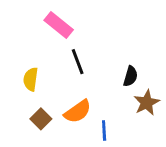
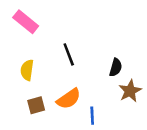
pink rectangle: (59, 25) -> (26, 22), moved
brown square: (41, 119) -> (36, 105), turned 30

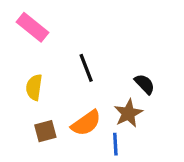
black semicircle: (116, 67) -> (145, 84), turned -60
brown star: (130, 91) -> (128, 113), moved

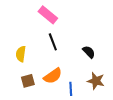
pink rectangle: (32, 27) -> (48, 15), moved
brown star: (128, 113) -> (96, 81), moved, turned -30

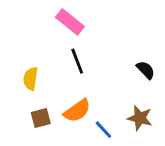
black semicircle: (89, 52) -> (146, 70), moved
blue line: (71, 89) -> (103, 130), turned -40

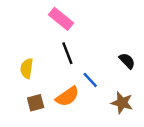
blue line: (103, 130) -> (90, 80), moved

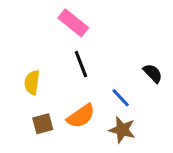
blue line: (90, 80) -> (121, 98), moved
brown star: (122, 103) -> (122, 130), moved

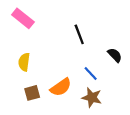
pink rectangle: (73, 23) -> (23, 18), moved
black line: (81, 64) -> (79, 34), moved

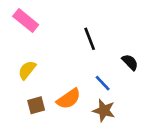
yellow semicircle: (24, 62) -> (27, 70), turned 30

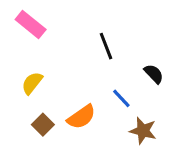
brown square: (36, 105) -> (43, 125), turned -30
brown star: (104, 110) -> (143, 131), moved

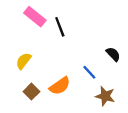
pink rectangle: (31, 24) -> (35, 17), moved
black line: (106, 46) -> (60, 27), moved

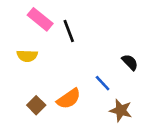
yellow semicircle: (24, 61) -> (27, 56), moved, turned -126

